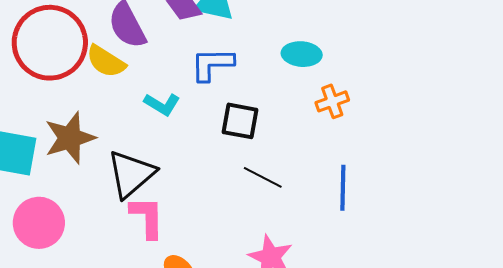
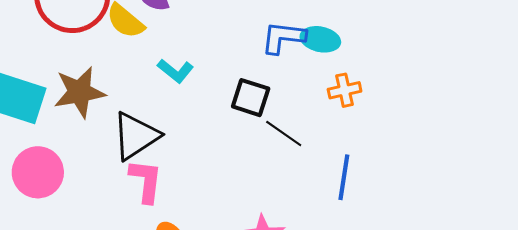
blue L-shape: (212, 64) -> (283, 37), moved
black line: (263, 177) -> (284, 133), moved

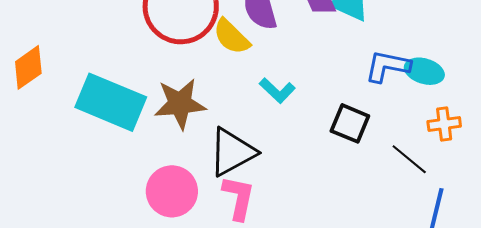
black line: (284, 133) -> (409, 159), moved
pink circle: (38, 172) -> (172, 191), moved

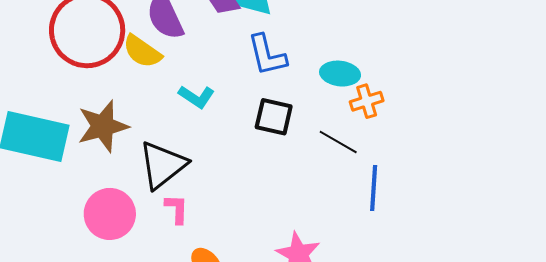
blue L-shape: (388, 66) -> (267, 55), moved, turned -105
cyan ellipse: (424, 71) -> (340, 74), moved
pink L-shape: (239, 198) -> (177, 209), size x0.7

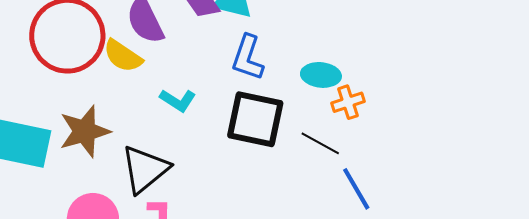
blue L-shape: (267, 55) -> (248, 58), turned 33
black square: (274, 117) -> (255, 119), size x1.5
blue line: (374, 188) -> (356, 189), turned -33

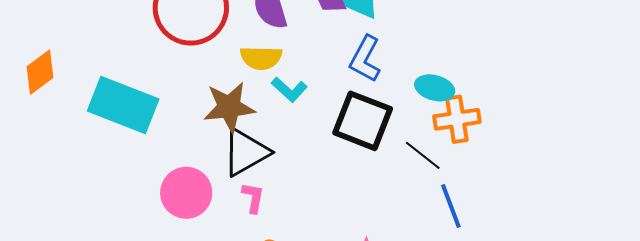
yellow semicircle: (123, 56) -> (261, 58), moved, turned -42
orange cross: (348, 102) -> (457, 119), size x1.4
brown star: (85, 131) -> (229, 107), moved

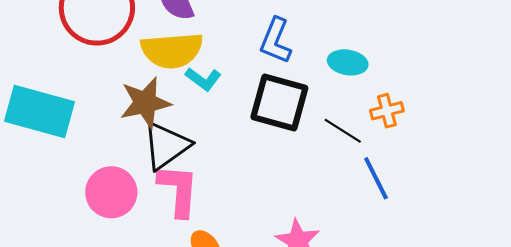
yellow semicircle: (261, 58) -> (172, 50), size x1.5
orange cross: (457, 119) -> (387, 111), moved, size x0.7
pink L-shape: (253, 198) -> (178, 190), size x1.8

